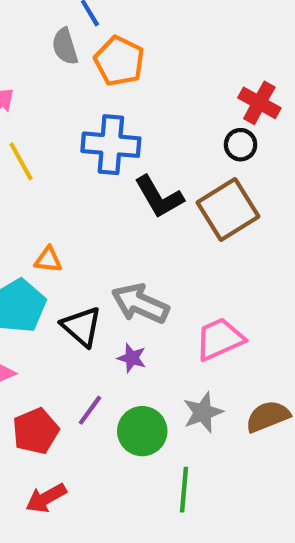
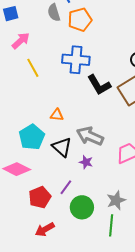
orange pentagon: (119, 61) -> (80, 20), turned 30
orange triangle: (48, 260) -> (57, 115), moved
gray star: (203, 412) -> (116, 200), moved
green circle: (142, 431) -> (82, 207), moved

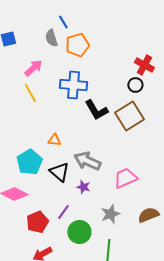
pink arrow: (21, 41) -> (33, 68), moved
gray star: (116, 200) -> (110, 214), moved

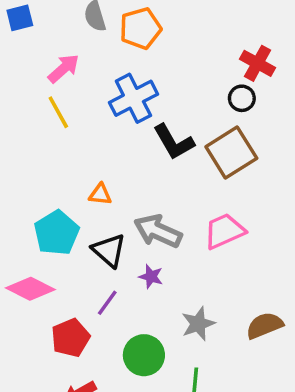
blue cross: (73, 85) -> (133, 98), turned -32
pink trapezoid: (125, 178) -> (224, 231), moved
purple line: (63, 212) -> (107, 303), moved

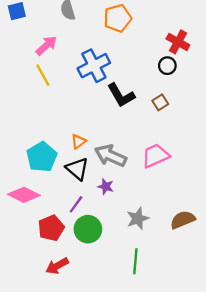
orange pentagon: (140, 28) -> (118, 18), moved
brown square: (231, 152) -> (160, 102), size x0.5
orange triangle: (100, 194) -> (78, 141), moved, turned -42
green circle: (144, 355) -> (88, 229), moved

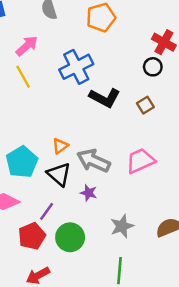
black L-shape: (121, 95) -> (105, 98), turned -32
purple line: (76, 204) -> (47, 211), moved

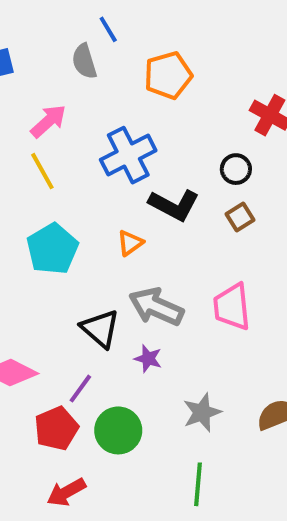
black circle: (153, 67) -> (236, 169), moved
orange triangle: (60, 146) -> (130, 243), moved
pink trapezoid: (140, 161) -> (232, 307), turned -72
cyan pentagon: (22, 162) -> (52, 249), moved

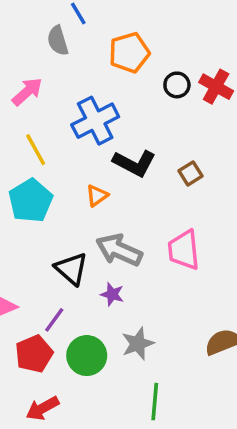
black circle: (236, 169) -> (177, 85), moved
yellow line: (42, 171) -> (36, 150), moved
gray star: (202, 412) -> (138, 344), moved

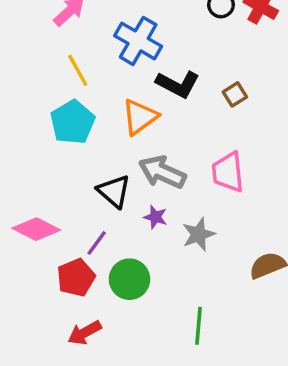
blue cross: (95, 121) -> (138, 41), turned -33
orange triangle: (97, 196) -> (140, 117), size x1.6
gray star: (138, 344) -> (199, 234), moved

